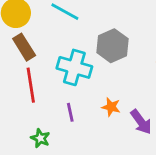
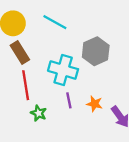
purple line: (70, 112) -> (69, 100), moved
green star: (40, 138) -> (39, 113), moved

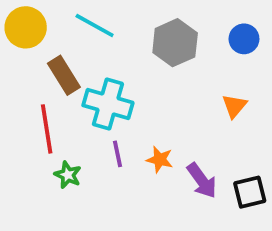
gray hexagon: (96, 51) -> (175, 43), moved
brown rectangle: (20, 52) -> (64, 75), moved

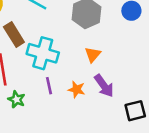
orange triangle: (234, 106) -> (93, 54), moved
purple arrow: (202, 181) -> (104, 86), moved

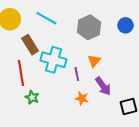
purple line: (49, 86) -> (77, 74), moved
orange star: (76, 89) -> (82, 98), moved

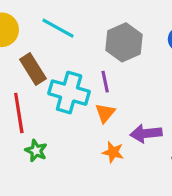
orange triangle: (94, 61) -> (105, 113), moved
purple line: (77, 74) -> (105, 82), moved
purple arrow: (103, 86) -> (146, 133), turned 120

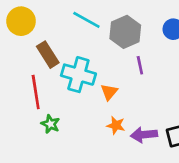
cyan line: (58, 28) -> (86, 20), moved
purple line: (105, 82) -> (140, 65), moved
purple arrow: (146, 133) -> (144, 135), moved

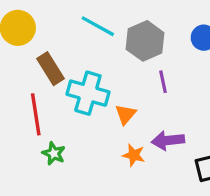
purple arrow: (144, 135) -> (168, 140), moved

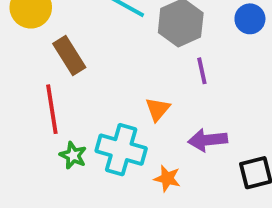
cyan cross: (88, 93) -> (121, 150), moved
orange star: (134, 155) -> (167, 178), moved

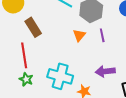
orange triangle: (158, 109) -> (79, 35), moved
green star: (73, 155) -> (26, 79), moved

